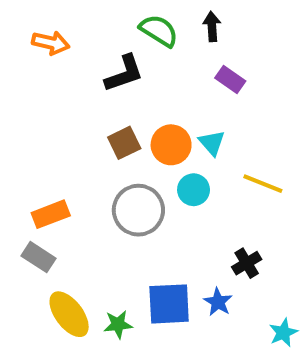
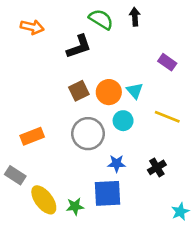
purple rectangle: (230, 80) -> (167, 62), moved
gray rectangle: (38, 257) -> (15, 175), moved
blue star: (218, 302) -> (117, 164), moved, turned -30

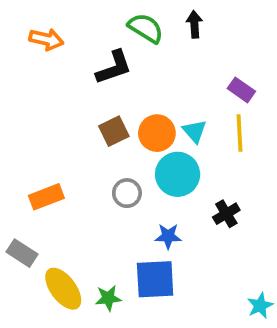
yellow line: (167, 117) -> (239, 133), moved, turned 65
cyan circle: (123, 121) -> (178, 174), size x1.5
gray circle: (88, 134) -> (127, 193), size x0.6
black cross: (157, 167) -> (226, 214), moved

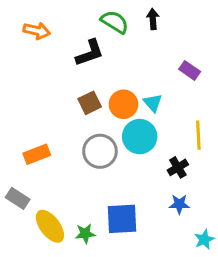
yellow line: (239, 133) -> (198, 135), moved
gray circle: (127, 193) -> (100, 151), size x1.5
blue star: (168, 236) -> (179, 204), moved

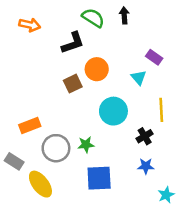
cyan triangle: (153, 103) -> (139, 78), moved
orange circle: (123, 104) -> (97, 69), moved
gray circle: (100, 151) -> (56, 148), moved
green star: (85, 234) -> (86, 145), moved

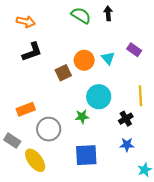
black L-shape: (73, 43) -> (32, 52), moved
cyan triangle: (139, 78) -> (108, 58), moved
green star: (86, 145) -> (82, 117), moved

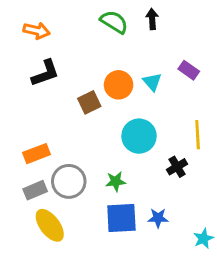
green star: (82, 117) -> (116, 181), moved
gray rectangle: (12, 141) -> (35, 190), moved, turned -56
blue star: (127, 145) -> (158, 218), moved

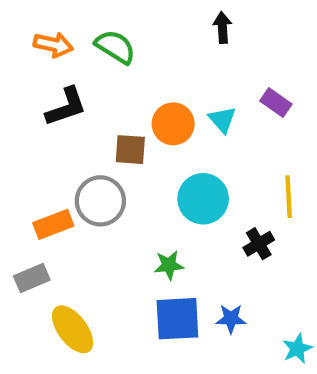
green semicircle: (114, 22) -> (115, 47), moved
brown square: (89, 102) -> (130, 150), turned 30
gray circle: (69, 181) -> (100, 201), moved
gray rectangle: (35, 190) -> (32, 278), moved

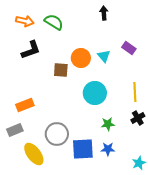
gray circle: (100, 201) -> (57, 134), moved
black cross: (259, 244) -> (138, 118), moved
green star: (169, 265) -> (108, 124), moved

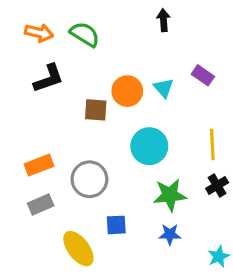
green star: (108, 124) -> (170, 195), size x1.5
gray rectangle: (15, 130) -> (41, 204), moved
gray circle: (57, 134) -> (89, 179), moved
blue square: (83, 149) -> (116, 225), moved, size x0.6
yellow ellipse: (34, 154) -> (78, 249), moved

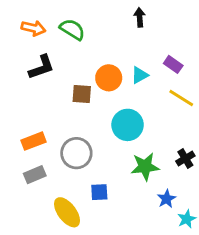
cyan triangle: (164, 88) -> (140, 75), turned 42
yellow line: (212, 145) -> (181, 98), moved, turned -55
blue star: (170, 234) -> (167, 199), moved, turned -30

